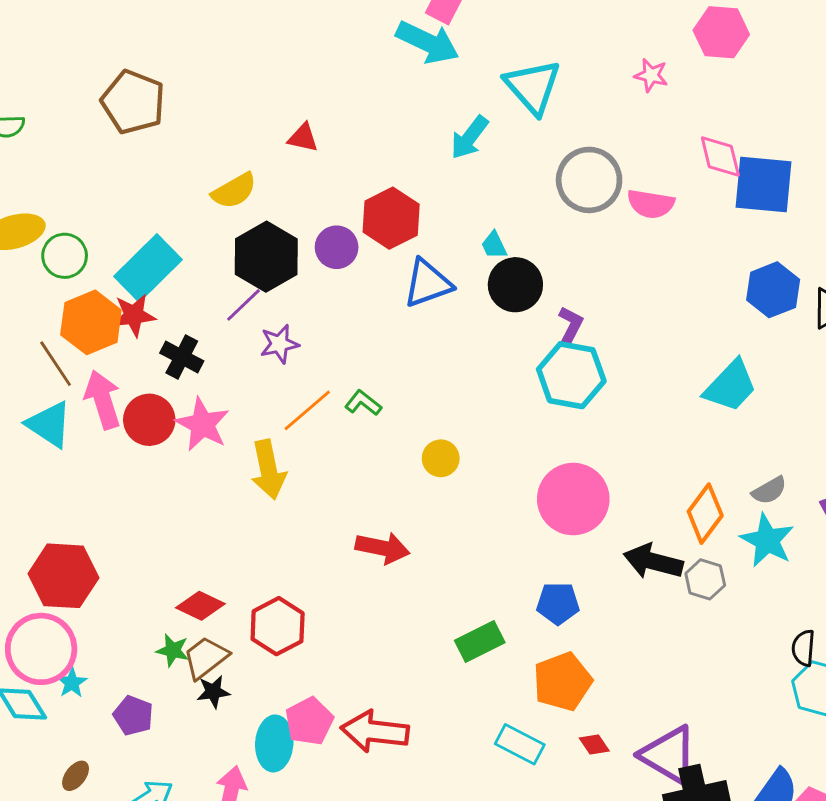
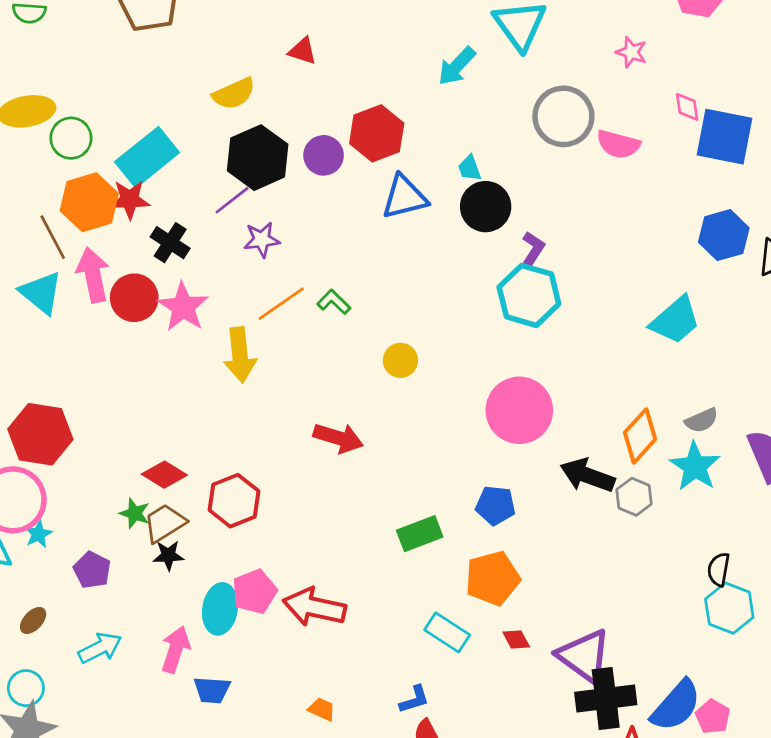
pink star: (651, 75) -> (631, 52), moved
pink diamond: (720, 157) -> (687, 107), size x0.7

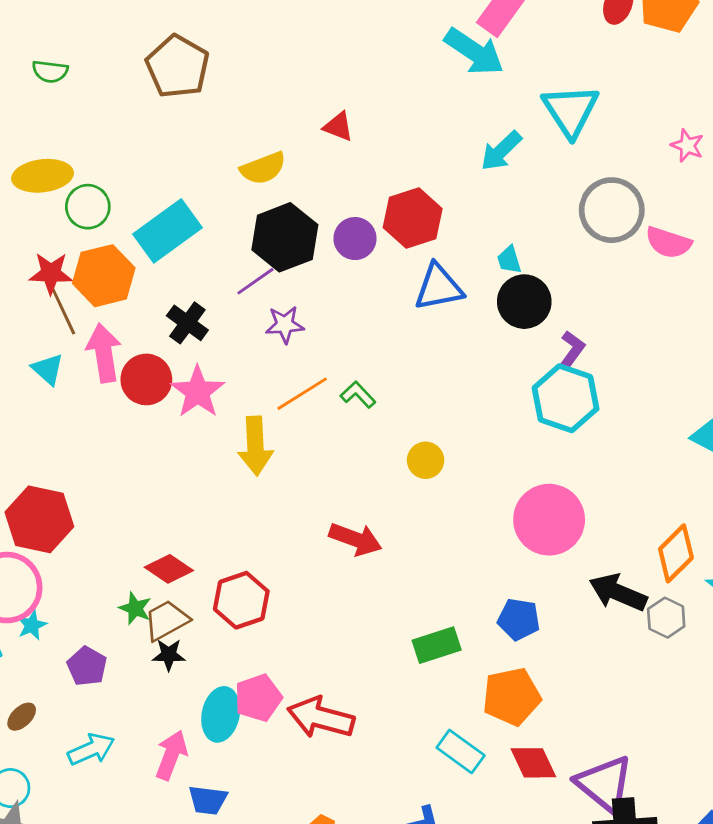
red star: (130, 200) -> (51, 273), moved
cyan triangle: (41, 293) -> (48, 369), size x0.7
red diamond: (516, 639) -> (533, 763), size x1.6

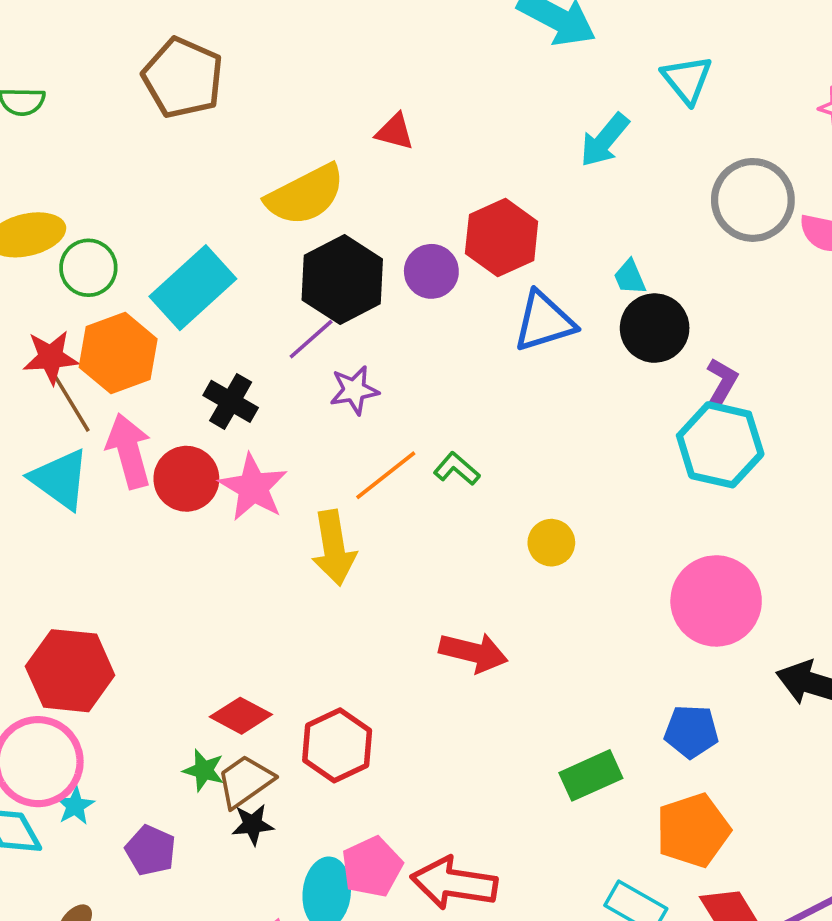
cyan triangle: (571, 111) -> (687, 80), size x0.7
yellow semicircle: (263, 168) -> (305, 195), size x1.4
cyan triangle: (48, 369) -> (60, 479), size x1.5

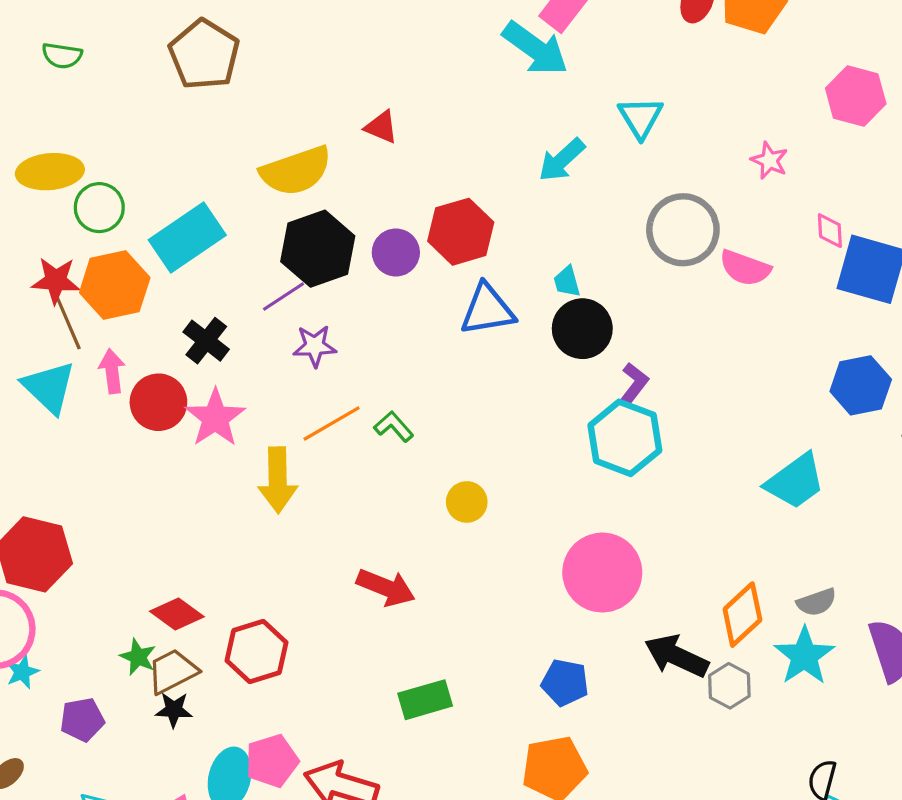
pink arrow: (129, 451) -> (112, 371), size x0.7
green rectangle: (591, 775) -> (425, 700), moved
purple pentagon: (151, 850) -> (82, 720), turned 30

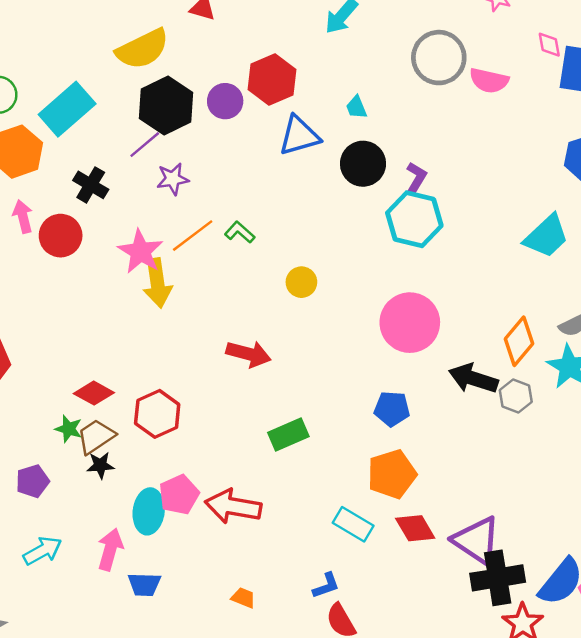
black circle: (582, 329) -> (363, 164), moved
pink star: (215, 418) -> (140, 252), moved

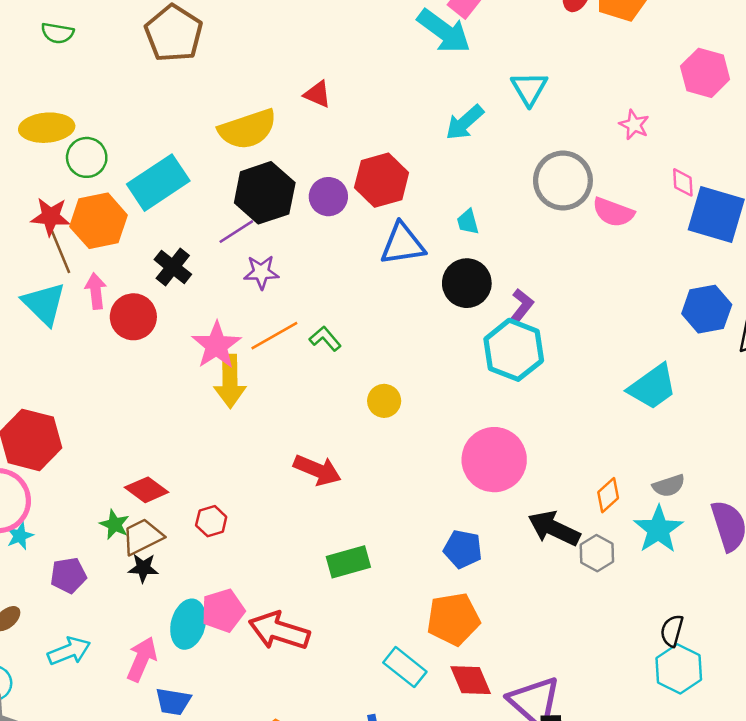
orange diamond: (519, 341) -> (608, 495), size x0.7
red hexagon: (157, 414) -> (211, 521), size x0.6

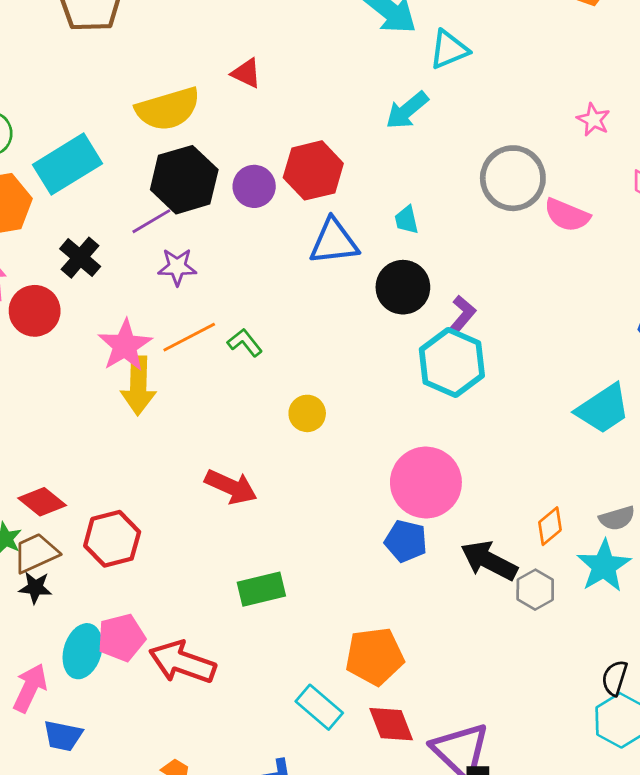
cyan triangle: (529, 88) -> (449, 49), moved, turned 36
red hexagon: (211, 521) -> (112, 539), size x1.6
blue pentagon: (463, 549) -> (406, 541), moved

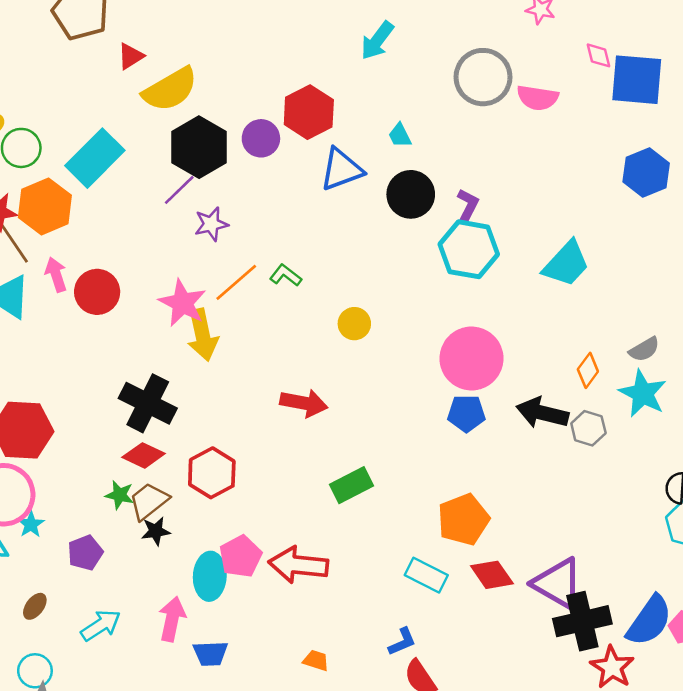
red triangle: (246, 73) -> (131, 56), moved, turned -44
black cross: (80, 258) -> (148, 403), moved, size x1.5
cyan trapezoid: (603, 409) -> (566, 264), moved

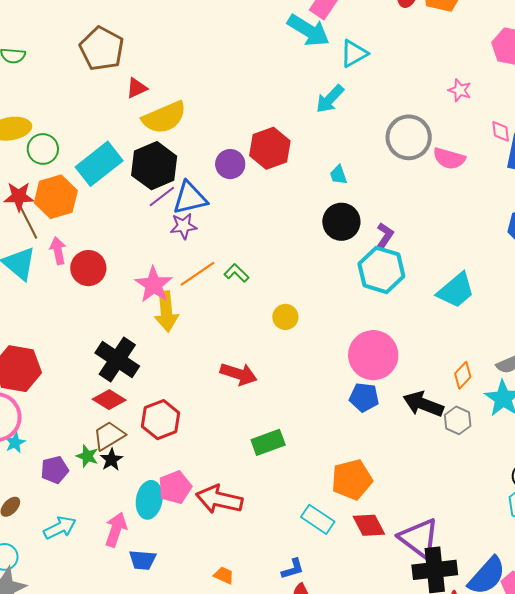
black hexagon: (199, 147) -> (154, 166), moved
blue triangle: (341, 169) -> (190, 198), moved
green star: (120, 495) -> (87, 456), moved
black star: (156, 531) -> (111, 460), turned -30

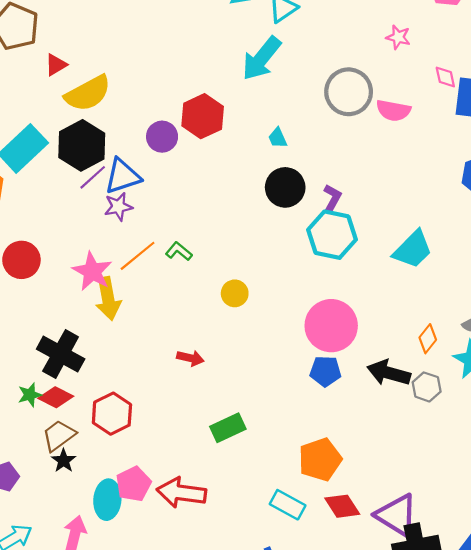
cyan arrow: (330, 99) -> (262, 58), size x1.4
red arrow: (239, 374) -> (190, 358), size x0.7
green star: (87, 456) -> (30, 395), moved, turned -30

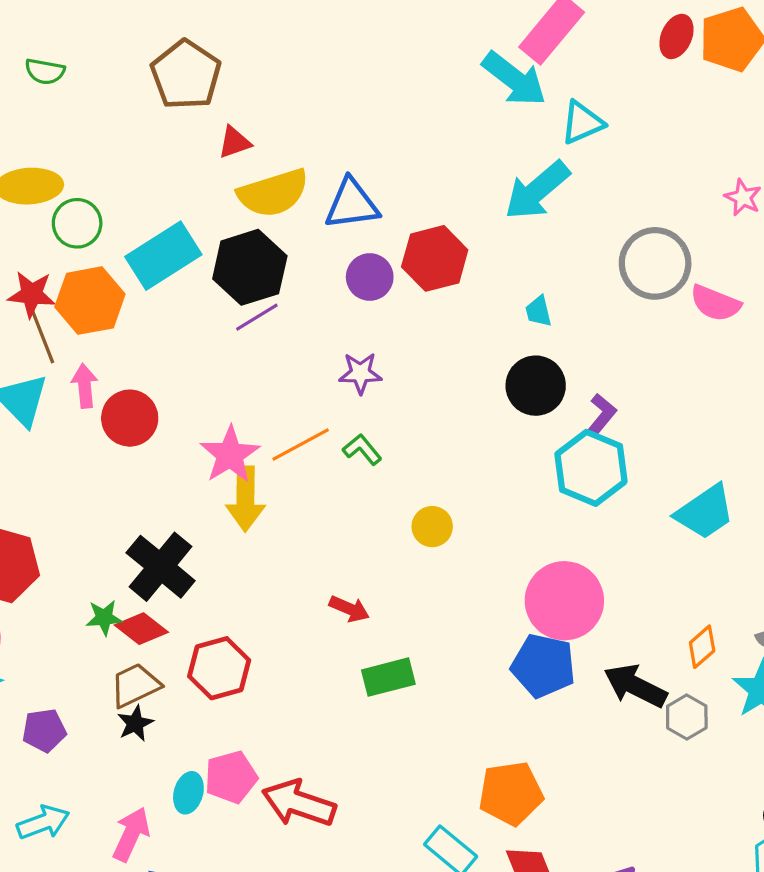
blue triangle: (123, 176) -> (352, 204), moved
purple star: (118, 207) -> (360, 373), moved
blue pentagon: (325, 371) -> (543, 666), size x1.4
green rectangle: (228, 428) -> (388, 677), moved
cyan ellipse: (107, 500) -> (188, 793), size x0.7

